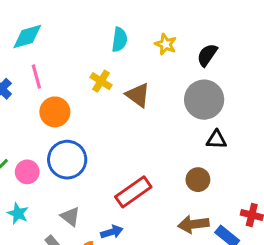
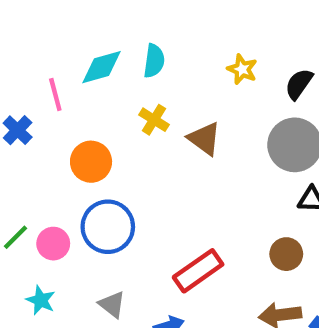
cyan diamond: (27, 37) -> (102, 67), moved
cyan semicircle: (119, 40) -> (154, 61), moved
pink line: (36, 77) -> (55, 94), moved

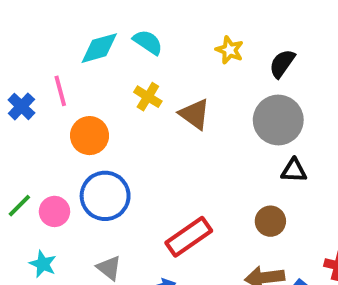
cyan semicircle: (154, 61) -> (148, 42), turned -64
pink line: (55, 94) -> (60, 91), moved

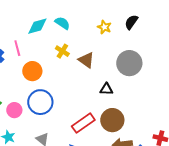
black semicircle: (282, 64) -> (131, 22), moved
black triangle: (294, 171) -> (106, 89), moved
brown circle: (270, 221) -> (112, 120), moved, size x1.5

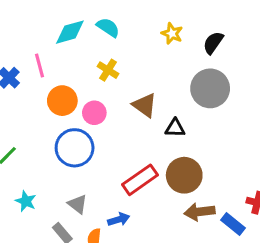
black semicircle: (131, 22) -> (213, 43), moved
brown triangle: (86, 60) -> (145, 105), moved
pink circle: (14, 110) -> (94, 113), moved

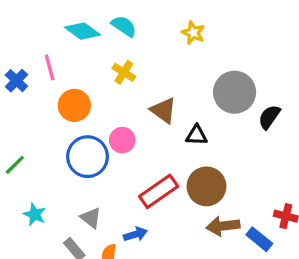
cyan diamond: (70, 32) -> (83, 31), turned 52
black semicircle: (213, 43) -> (269, 117), moved
pink circle: (94, 113) -> (122, 140), moved

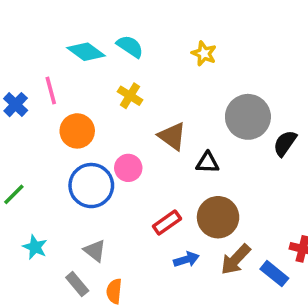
red rectangle: (159, 191) -> (167, 222), size x0.7
brown arrow: (223, 226) -> (236, 259), turned -40
blue arrow: (135, 234) -> (186, 259), moved

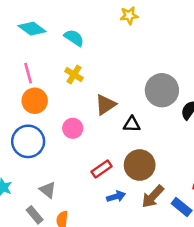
cyan diamond: (86, 52) -> (32, 29), moved
yellow star: (204, 53) -> (129, 15), moved, turned -30
pink line: (51, 90) -> (28, 73), moved
brown triangle: (172, 136) -> (106, 105), turned 50
blue circle: (91, 186) -> (28, 141), moved

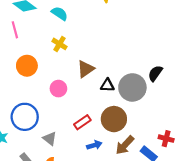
pink line: (28, 73) -> (15, 30), moved
gray circle: (162, 90) -> (132, 87), moved
blue circle: (28, 141) -> (25, 117), moved
gray triangle: (48, 190) -> (50, 139), moved

